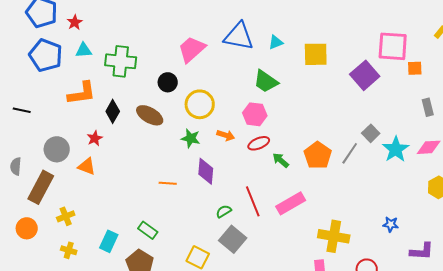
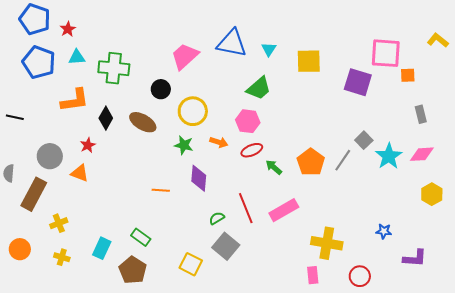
cyan triangle: (276, 42) -> (269, 49), turned -35
purple square: (365, 75) -> (358, 82), turned -32
green trapezoid: (266, 81) -> (259, 88), turned -76
orange circle: (27, 228) -> (20, 249), moved

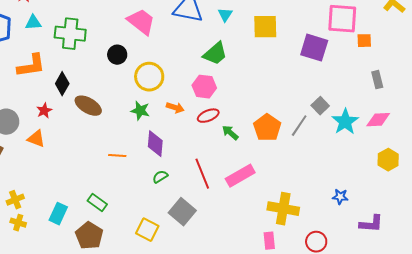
pink trapezoid: (185, 56) -> (141, 22), turned 80
brown ellipse: (143, 122) -> (88, 106), moved
green semicircle: (217, 218) -> (160, 177), moved
yellow cross: (59, 223) -> (15, 200), moved

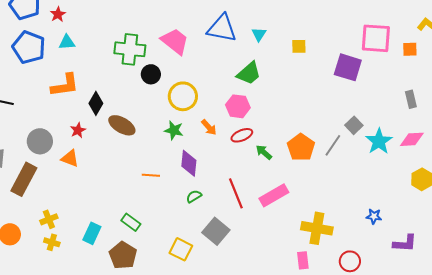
yellow square: (265, 27) -> (299, 46), size x0.6
green cross: (70, 34) -> (130, 49), moved
orange square: (364, 41) -> (410, 49), moved
orange arrow: (175, 108) -> (209, 127), turned 30

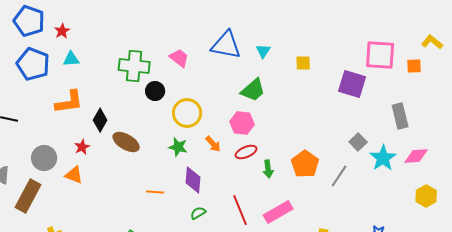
pink trapezoid: (175, 41) -> (179, 58), size x0.7
gray rectangle: (411, 99) -> (400, 116), moved, size x1.4
gray line: (333, 145) -> (339, 176), moved
green arrow: (264, 152) -> (268, 169), turned -138

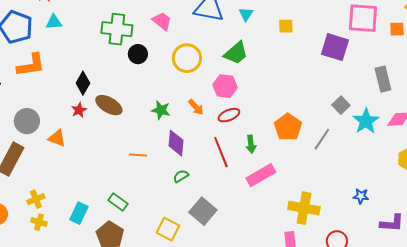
orange L-shape: (69, 102) -> (31, 65), moved
yellow circle: (187, 113) -> (187, 58), moved
red star: (82, 147) -> (79, 110), moved
green arrow: (268, 169) -> (251, 144), moved
red line: (240, 210) -> (221, 152), moved

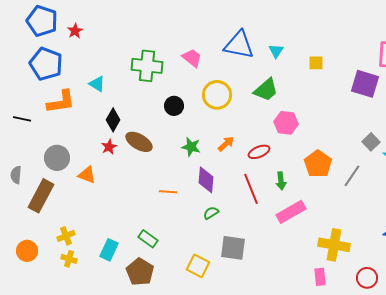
cyan triangle: (54, 22) -> (97, 84), moved, turned 36
black circle: (138, 54) -> (174, 106), moved
pink hexagon: (225, 86) -> (286, 123), moved
orange arrow: (196, 107) -> (226, 144), turned -90
gray square: (203, 211) -> (233, 248), turned -32

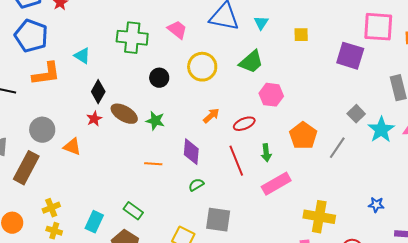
green star: (191, 147) -> (155, 121), moved

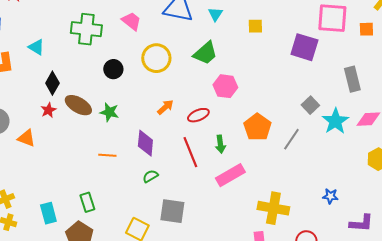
green rectangle: (133, 211) -> (87, 202), turned 36
cyan rectangle: (94, 222) -> (48, 213), turned -40

